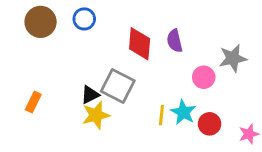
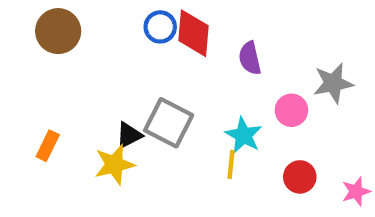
blue circle: (84, 19) -> (160, 27), moved
red diamond: (140, 44) -> (194, 33), moved
cyan star: (183, 112) -> (244, 135), moved
yellow star: (96, 115) -> (114, 164), moved

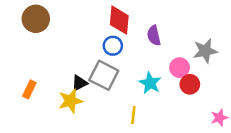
blue circle: (160, 27) -> (113, 46), moved
yellow line: (231, 164) -> (133, 115), moved
red circle: (300, 177) -> (190, 84), moved

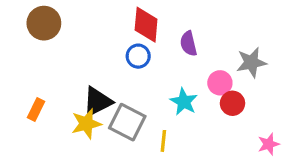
gray square: (104, 75) -> (127, 122), moved
black triangle: (79, 83) -> (97, 102), size x1.5

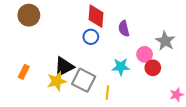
gray star: (251, 62) -> (165, 41), turned -30
cyan star: (184, 102) -> (121, 67), turned -30

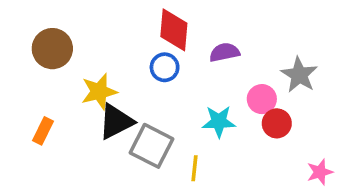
brown circle: (29, 15) -> (52, 49), moved
purple semicircle: (124, 29) -> (224, 52), turned 91
yellow star: (57, 81) -> (99, 92), moved

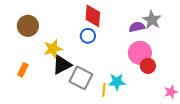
purple semicircle: (224, 52) -> (137, 27), moved
gray star: (299, 75) -> (152, 20), moved
pink circle: (262, 99) -> (140, 53), size x1.5
cyan star: (219, 122) -> (117, 82), moved

